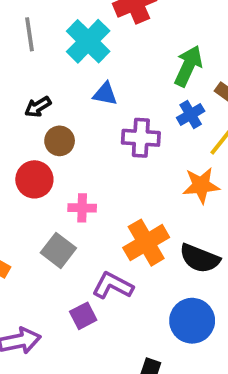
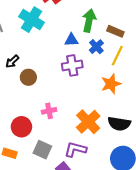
blue triangle: (105, 94) -> (71, 40), moved
red circle: (34, 179) -> (21, 127), moved
gray square: (58, 250) -> (42, 150), moved

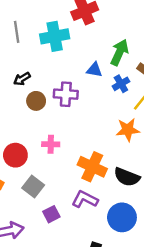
cyan cross: (32, 20) -> (55, 36), turned 35
purple cross: (72, 65) -> (66, 94), moved
orange cross: (88, 122) -> (92, 167), turned -35
purple L-shape: (75, 149) -> (85, 199), moved

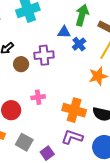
blue cross: (121, 84) -> (79, 44), moved
gray square: (33, 186) -> (24, 142), moved

